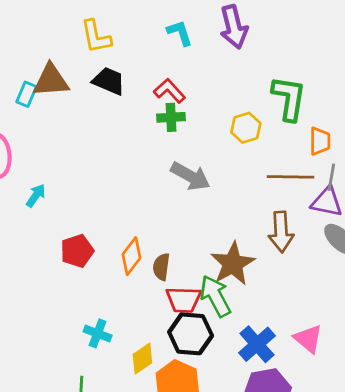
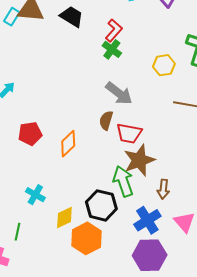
red L-shape: (169, 91) -> (114, 30), turned 75
green cross: (171, 117) -> (112, 49), turned 30
brown arrow: (281, 232) -> (163, 189), moved, size x0.7
brown semicircle: (161, 267) -> (106, 120), moved
red trapezoid: (184, 300) -> (129, 133), moved

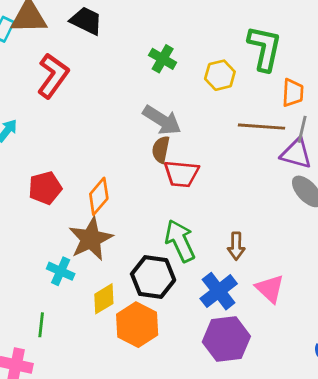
red L-shape: (114, 30) -> (53, 76), moved, size x1.4
green cross: (112, 49) -> (163, 59), moved
brown semicircle: (106, 120) -> (161, 149), moved
brown star: (139, 160) -> (91, 239), moved

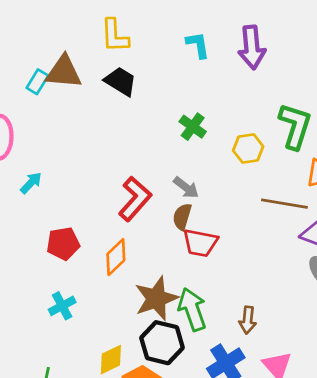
red L-shape: (53, 76) -> (135, 199), moved
gray arrow: (162, 120) -> (186, 188), size x0.7
brown star: (91, 239) -> (156, 298), moved
cyan cross: (61, 271) -> (62, 306), moved, turned 32

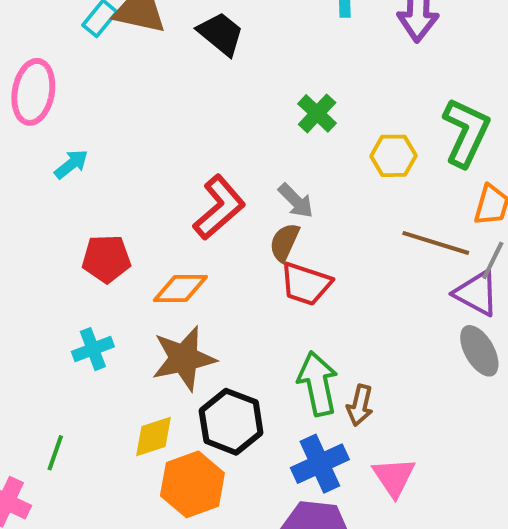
orange diamond: (116, 257) -> (180, 288), turned 36
brown star: (156, 298) -> (184, 358), moved
green arrow: (192, 309) -> (318, 384), moved

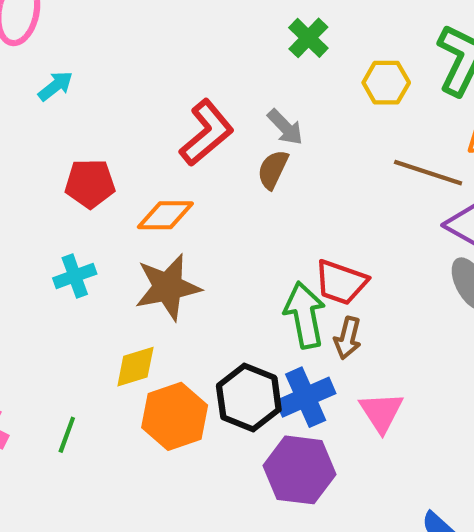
red trapezoid: (306, 284) -> (341, 282), moved
black hexagon: (231, 422) -> (249, 397), moved
green line: (55, 453) -> (67, 435), moved

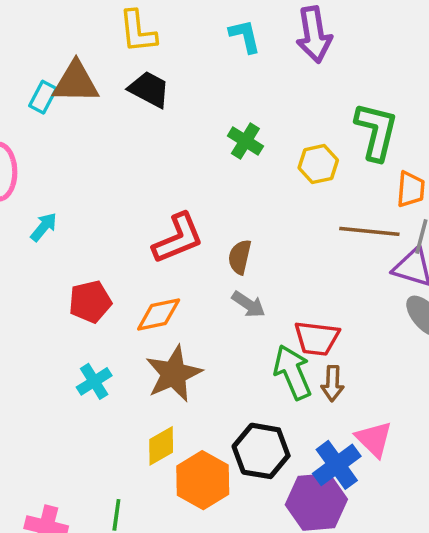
gray arrow: (285, 127) -> (249, 304), moved
red L-shape: (207, 133) -> (178, 238), turned 30
blue cross: (306, 397) -> (337, 465), moved

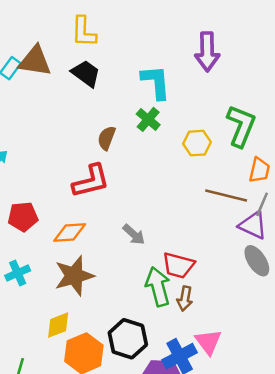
cyan L-shape: (245, 36) -> (156, 82), moved, size x1.4
brown semicircle: (240, 257) -> (107, 138), moved

